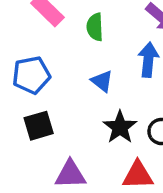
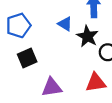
black star: (120, 127) -> (87, 36), moved

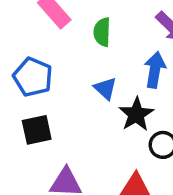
blue pentagon: (18, 25) -> (33, 77), turned 30

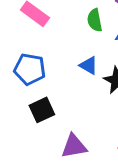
green semicircle: (102, 32) -> (95, 20), moved

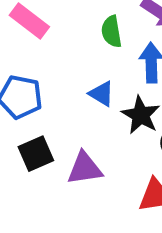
purple triangle: (74, 146) -> (85, 168), moved

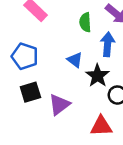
purple triangle: (85, 168) -> (59, 105), turned -35

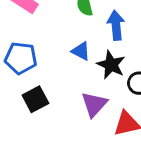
purple triangle: (59, 105) -> (94, 104), moved

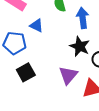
blue triangle: (81, 51) -> (37, 26), moved

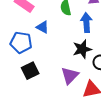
black star: (80, 46) -> (82, 49), turned 30

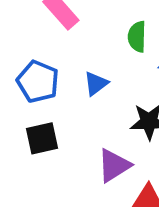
blue triangle: (43, 27) -> (96, 84), moved, turned 40

